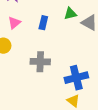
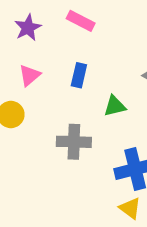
green triangle: (70, 14) -> (115, 106), moved

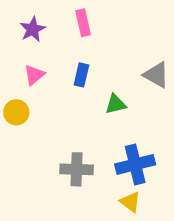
pink rectangle: (81, 21) -> (83, 23), turned 50
gray cross: (74, 142) -> (77, 169), moved

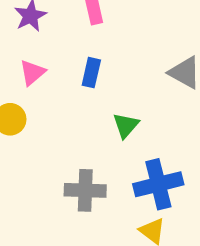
green triangle: (116, 104) -> (126, 125), moved, turned -35

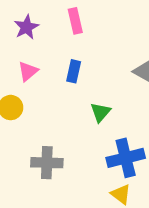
gray cross: (85, 190) -> (47, 163), moved

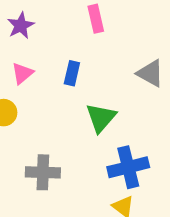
pink rectangle: (75, 21) -> (96, 19), moved
green triangle: (100, 112) -> (101, 118), size x1.4

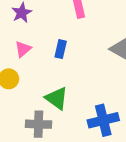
green triangle: (101, 118) -> (57, 98), moved, turned -35

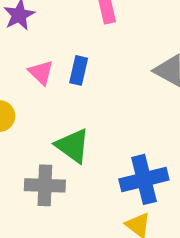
pink triangle: (23, 49) -> (41, 72), moved, turned -36

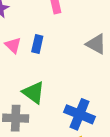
blue cross: (144, 179) -> (79, 114), turned 36

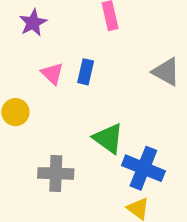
green triangle: (33, 93) -> (108, 138), moved

